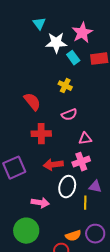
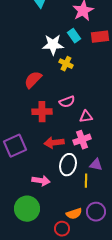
white star: (56, 43) -> (53, 45), moved
red semicircle: (32, 102) -> (33, 80), turned -96
pink semicircle: (69, 115) -> (67, 102), moved

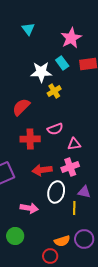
yellow cross: (66, 64) -> (54, 91), turned 32
green circle: (27, 209) -> (15, 236), size x0.7

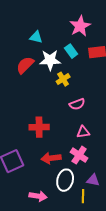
cyan triangle: (28, 29) -> (36, 37), moved, turned -40
red semicircle: (21, 107) -> (25, 65), moved
pink semicircle: (55, 129) -> (77, 104), moved
pink cross: (70, 167) -> (79, 155), turned -36

